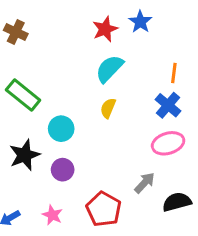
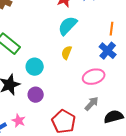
pink ellipse: (168, 143) -> (94, 77), moved
pink star: (52, 215) -> (19, 121), moved

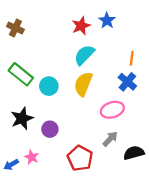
yellow semicircle: (67, 53) -> (83, 84), size x1.6
cyan circle: (35, 67) -> (49, 86), moved

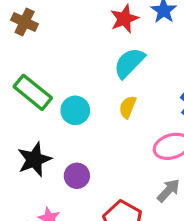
yellow semicircle: (83, 84) -> (128, 107), size x0.6

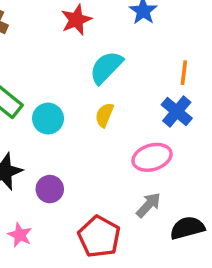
red star: (124, 19) -> (76, 20), moved

